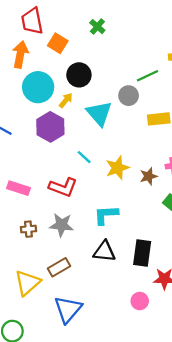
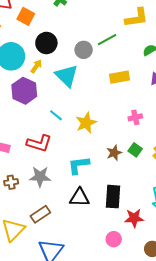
gray circle: (129, 96) -> (84, 50), moved
brown star: (148, 176) -> (114, 153), moved

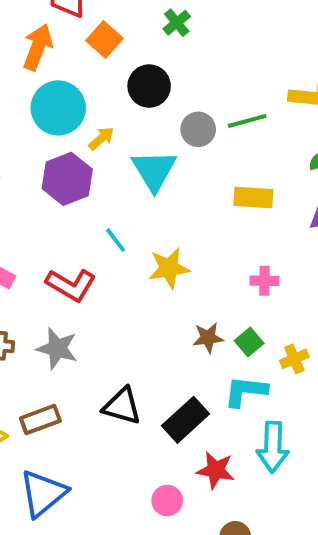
black circle: (46, 43) -> (149, 86), moved
cyan L-shape: (79, 165) -> (246, 391), moved
black rectangle: (113, 197) -> (186, 420), turned 30

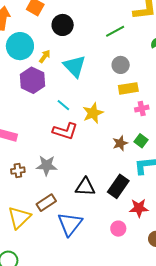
gray circle: (198, 129) -> (121, 65), moved
yellow rectangle: (253, 197) -> (128, 88), moved
red L-shape: (71, 285) -> (65, 131), moved
blue triangle: (43, 493) -> (70, 224), moved

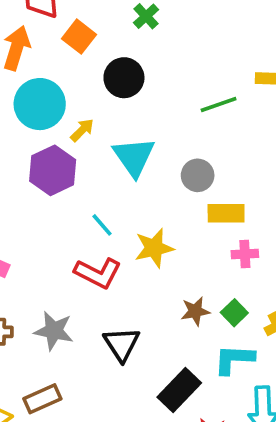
gray circle: (121, 65) -> (198, 175), moved
black triangle: (85, 187) -> (122, 344), moved, turned 45

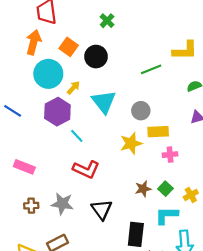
orange square: (79, 37) -> (69, 47), moved
cyan line: (102, 225) -> (77, 136), moved
yellow star: (154, 248) -> (131, 143), moved
black rectangle: (179, 390) -> (136, 234), turned -35

